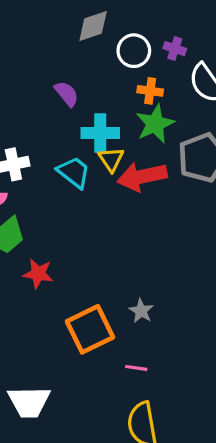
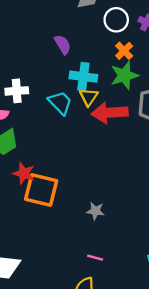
orange cross: (150, 91) -> (124, 51), turned 30
gray star: (141, 311) -> (95, 211), turned -30
orange square: (90, 329) -> (41, 190), moved, turned 32
pink line: (136, 368) -> (95, 258), moved

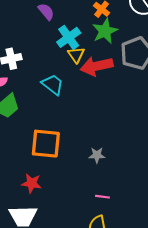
cyan cross: (83, 77) -> (69, 37), turned -35
cyan trapezoid: (60, 103) -> (53, 85), moved
red star: (24, 173) -> (32, 183), moved

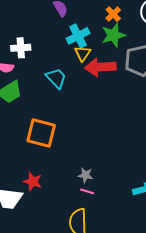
gray star: (97, 155) -> (85, 175), moved
red star: (32, 183) -> (33, 181), moved

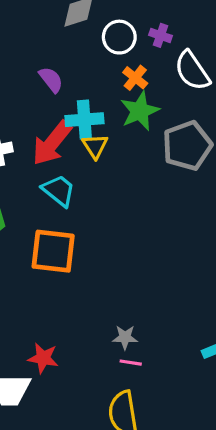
cyan cross: (78, 36) -> (84, 120), turned 30
red arrow: (100, 67) -> (52, 143), moved, turned -40
orange square: (41, 133) -> (53, 251), moved

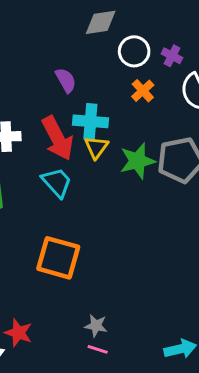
green star: (140, 111) -> (137, 161), moved
red arrow: (52, 143) -> (58, 138), turned -75
orange square: (53, 251) -> (58, 258), moved

